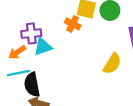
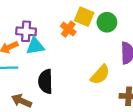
black semicircle: (32, 85) -> (45, 81), moved

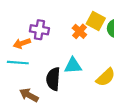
cyan triangle: (35, 46) -> (73, 66), moved

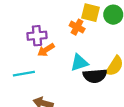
orange arrow: (22, 43) -> (46, 50), moved
black semicircle: (53, 79) -> (95, 76), moved, turned -85

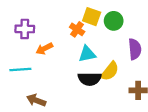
purple cross: (37, 36) -> (25, 29), moved
cyan triangle: (79, 63) -> (87, 54), moved

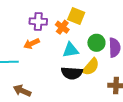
green circle: (114, 21) -> (96, 43), moved
purple cross: (25, 29) -> (38, 21), moved

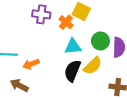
orange arrow: (31, 44) -> (31, 64), moved
black semicircle: (72, 73) -> (72, 71), turned 105

